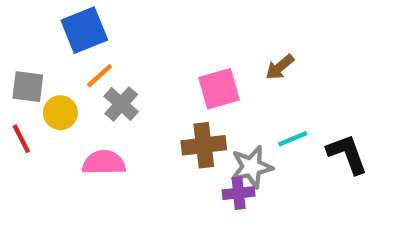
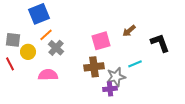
black L-shape: (347, 154) -> (160, 43), moved

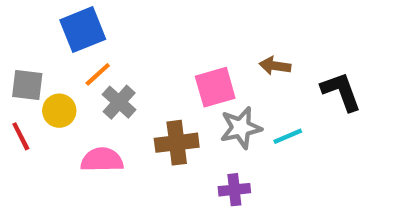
brown arrow: (129, 31) -> (275, 66), turned 48
brown cross: (94, 67) -> (177, 143), moved
gray star: (116, 77) -> (241, 128), moved

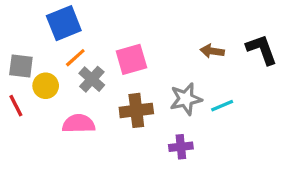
pink square: (215, 87) -> (131, 59), moved
black L-shape: (341, 91) -> (262, 49), moved

